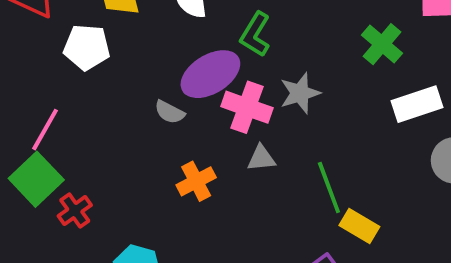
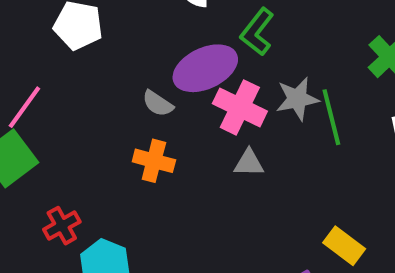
orange cross: (196, 181) -> (154, 161), moved, turned 36
green line: (329, 187) -> (331, 117), moved
red cross: (75, 211) -> (62, 226), moved

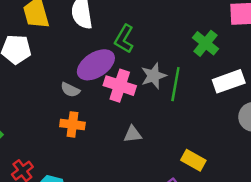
green line: (331, 117) -> (175, 84), turned 32
gray triangle: (249, 163) -> (133, 134), moved

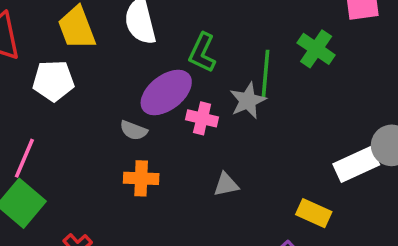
white rectangle: (229, 81) -> (356, 164), moved
green line: (175, 84) -> (265, 74), moved
pink cross: (120, 86) -> (202, 118), size x0.7

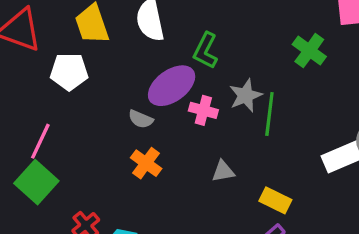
green line: (265, 74) -> (269, 114), moved
orange cross: (141, 178) -> (146, 163), turned 32
yellow rectangle: (314, 213) -> (275, 200), moved

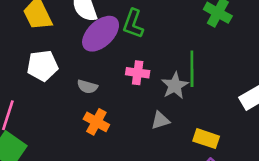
white pentagon: (69, 72) -> (42, 66), moved
purple ellipse: (172, 86) -> (101, 34), moved
gray star: (246, 96) -> (175, 86), moved

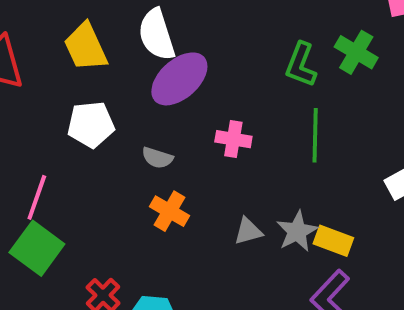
green L-shape: (133, 24) -> (301, 65), moved
gray star: (175, 86) -> (297, 231), moved
gray triangle: (160, 120) -> (248, 231), moved

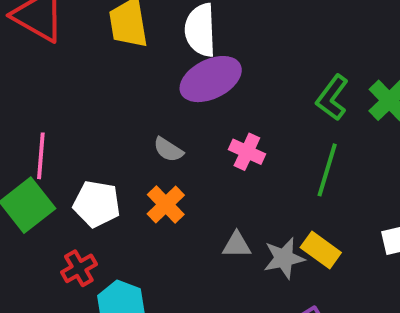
white pentagon: (91, 125) -> (97, 204), moved
pink line: (37, 197) -> (41, 156), turned -30
yellow rectangle: (333, 241) -> (321, 250), moved

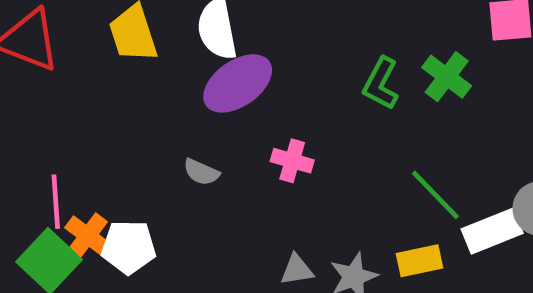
green line: (327, 170) -> (435, 195), moved, turned -52
orange cross: (166, 205) -> (88, 236), moved
yellow rectangle: (321, 250) -> (419, 261), moved, turned -39

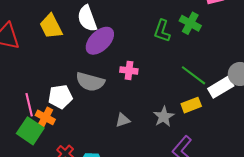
gray semicircle: (201, 172) -> (90, 82), size x1.8
white pentagon: (129, 247) -> (60, 97), moved
gray triangle: (297, 270) -> (123, 120), moved

